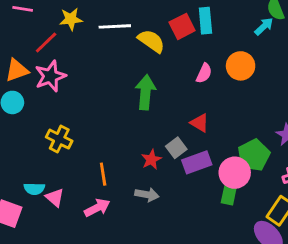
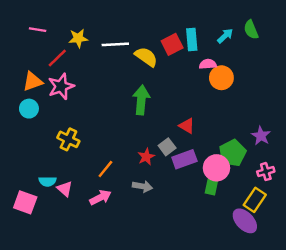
cyan arrow: (264, 26) -> (225, 36), moved
pink semicircle: (204, 73) -> (208, 64), moved, turned -119
orange line: (103, 174) -> (105, 169), turned 48

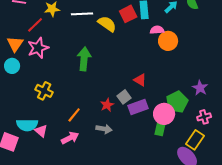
orange triangle: (33, 81) -> (15, 44), turned -36
green arrow: (141, 100) -> (84, 59), moved
cyan semicircle: (47, 181) -> (27, 125), size x1.5

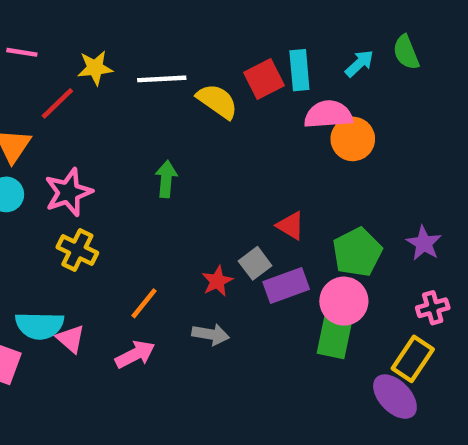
pink semicircle: (157, 30) -> (328, 115), size x1.5
pink star: (38, 48) -> (68, 192), moved
green arrow: (84, 59) -> (166, 179), size x0.7
green pentagon: (177, 102) -> (357, 252), moved
green rectangle: (160, 129) -> (335, 334), size x1.5

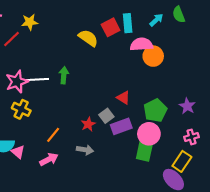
white line: (162, 79) -> (37, 79), moved

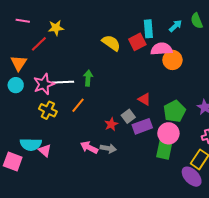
red square: (111, 27) -> (137, 42), moved
orange line: (53, 135) -> (78, 105), moved
pink arrow: (49, 159) -> (89, 147), moved, turned -126

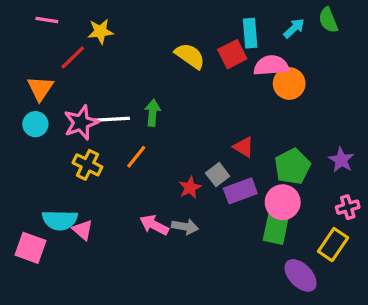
purple ellipse: (192, 177) -> (301, 275), moved

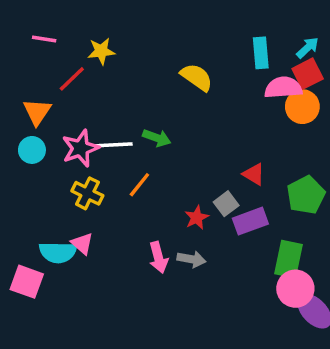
red square: (232, 54) -> (308, 74), moved
green arrow: (153, 113) -> (157, 138), turned 105
pink circle: (283, 202) -> (295, 289), moved
pink arrow: (154, 225) -> (158, 257), turned -132
pink triangle: (83, 230) -> (82, 244), moved

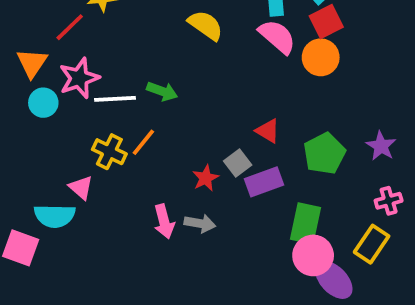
pink semicircle: (283, 88) -> (277, 37), moved, turned 45
pink star: (80, 148) -> (79, 78), moved
cyan circle: (32, 150) -> (43, 103), moved
yellow cross: (87, 193) -> (109, 152), moved
pink triangle: (82, 244) -> (81, 188), moved

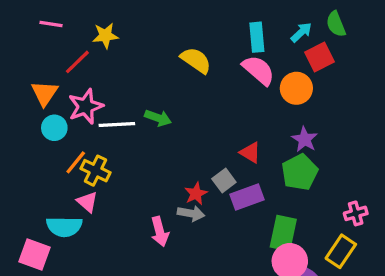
red square: (326, 22) -> (319, 57), moved
orange line: (143, 142) -> (76, 162), moved
purple star: (381, 146) -> (305, 139), moved
yellow cross: (109, 152) -> (95, 171), moved
gray arrow: (200, 223) -> (191, 213), moved

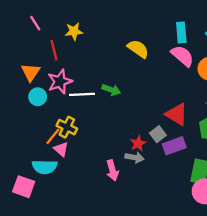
pink line: (51, 24) -> (35, 23), turned 49
red line: (77, 62) -> (54, 50), turned -60
red triangle: (250, 152) -> (177, 114), size x1.5
orange line: (76, 162) -> (53, 136), moved

